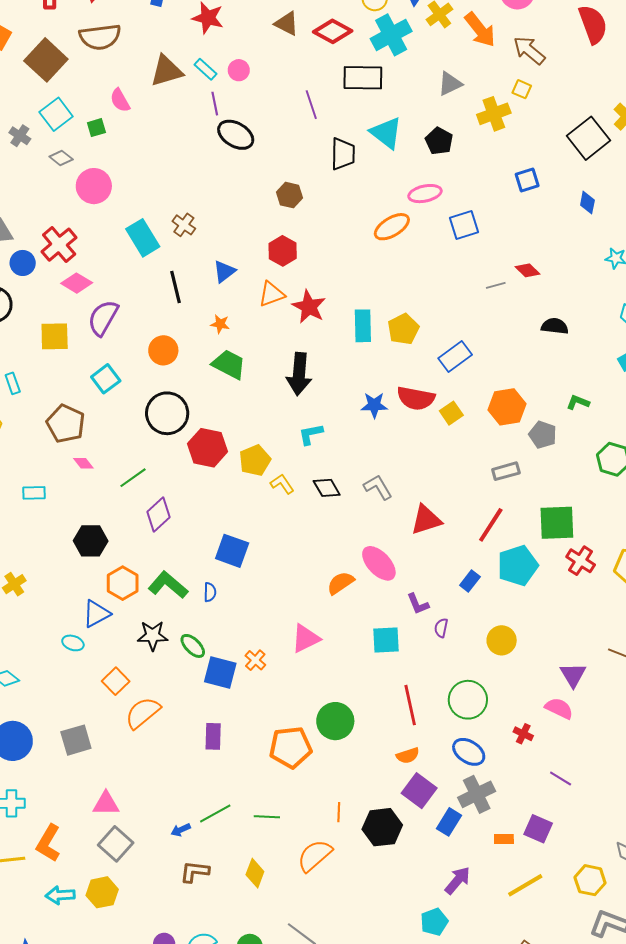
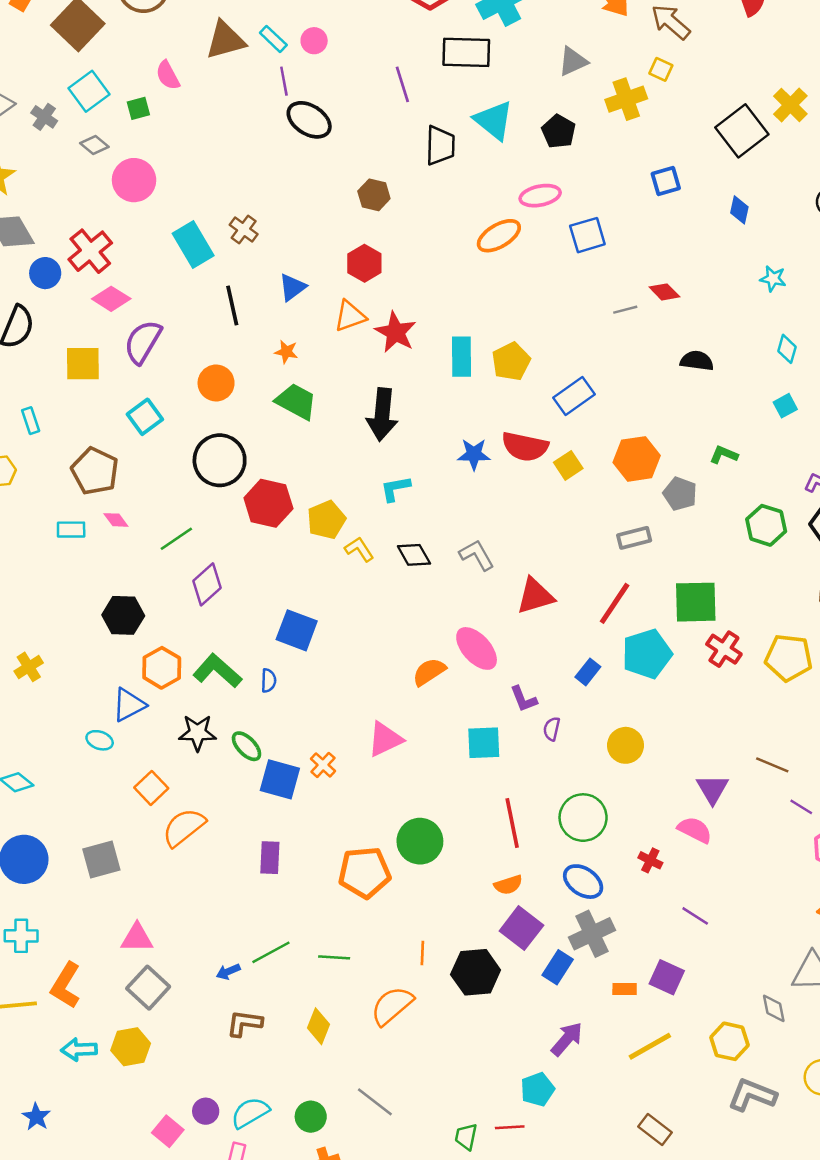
cyan rectangle: (34, 493) -> (71, 530), moved

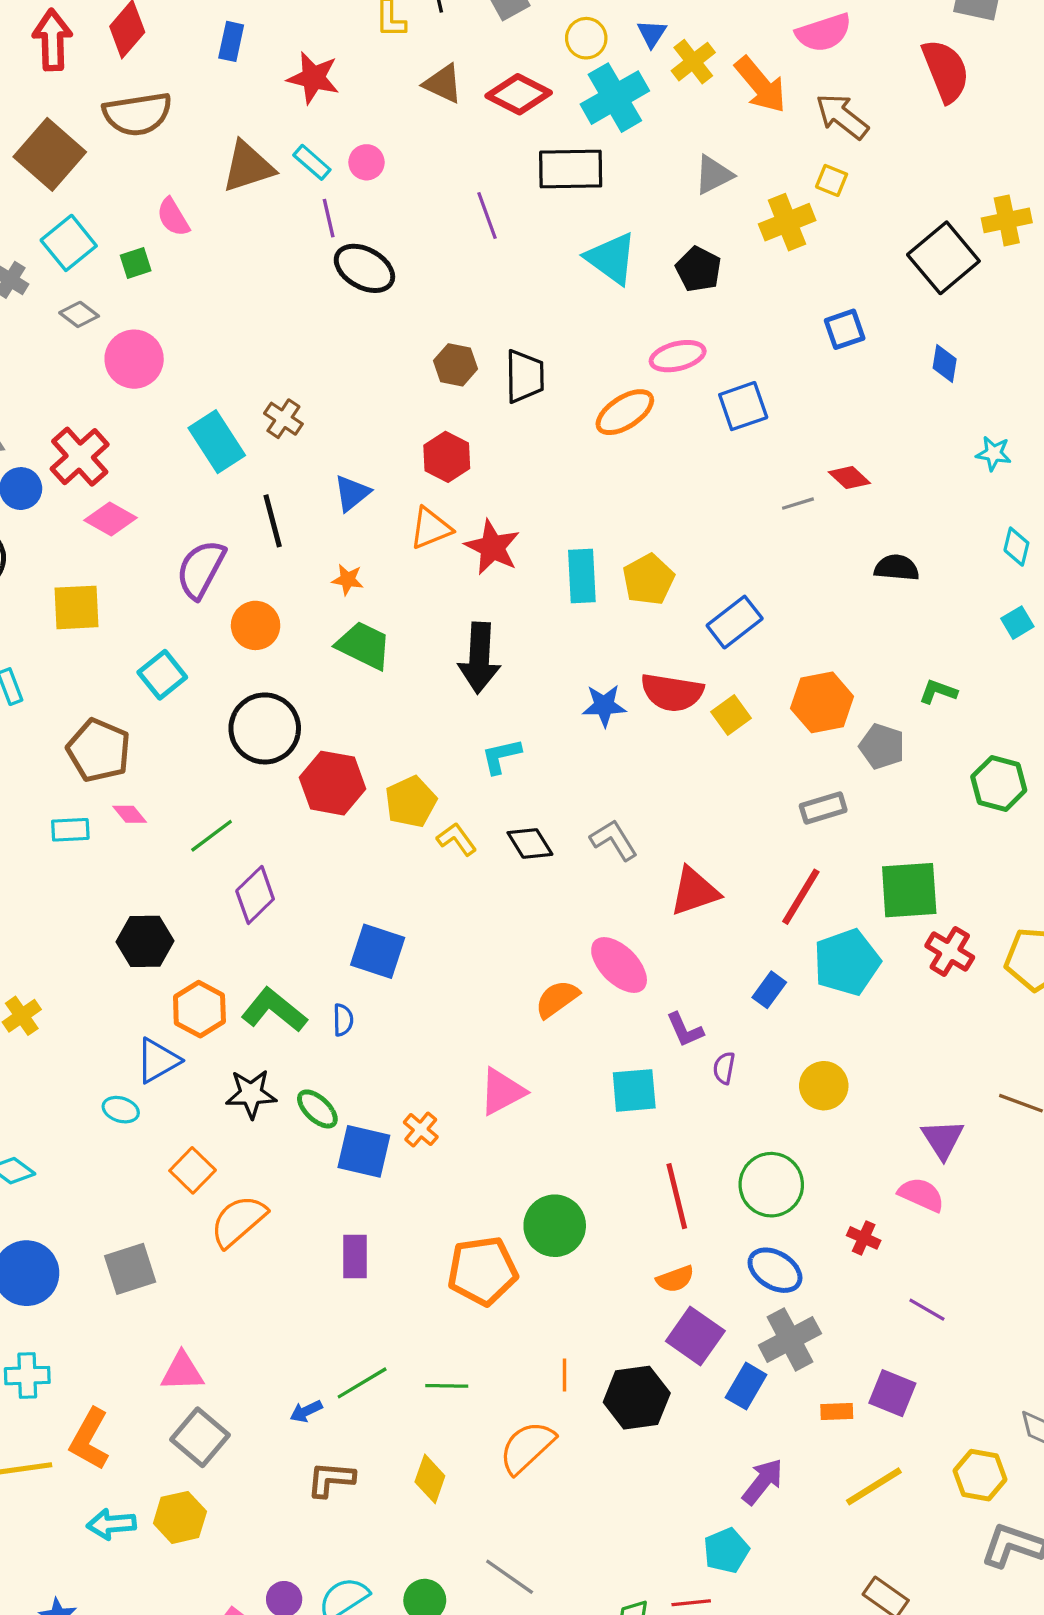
yellow cross: (790, 105) -> (1007, 220), turned 36
black trapezoid: (440, 145) -> (525, 376), moved
purple semicircle: (143, 342) -> (201, 569), moved

